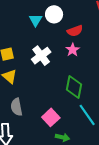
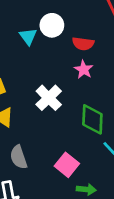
red semicircle: (75, 31) -> (83, 44), turned 35
white cross: (41, 56) -> (49, 98), moved

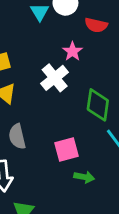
pink star: (84, 70) -> (72, 51), moved
pink square: (67, 165) -> (67, 149), turned 30

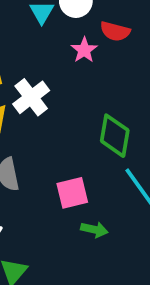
pink star: (72, 51) -> (84, 50), moved
white cross: (55, 78) -> (31, 97), moved

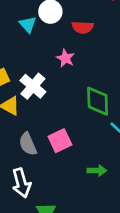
pink star: (84, 50) -> (65, 58), moved
pink square: (72, 193) -> (60, 141), moved

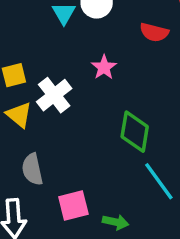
red semicircle: (83, 27) -> (154, 32), moved
pink square: (60, 141) -> (73, 205), moved

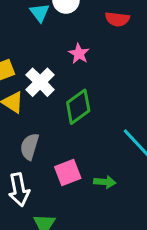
green diamond: (135, 132) -> (78, 107), moved, turned 52
gray semicircle: (32, 169) -> (30, 147), turned 36

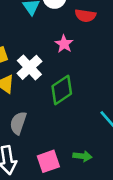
red semicircle: (117, 19) -> (85, 16), moved
pink square: (68, 173) -> (48, 161), moved

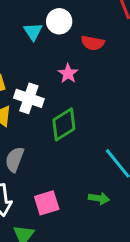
white cross: (29, 67) -> (29, 98), turned -30
green arrow: (82, 156) -> (99, 198), moved

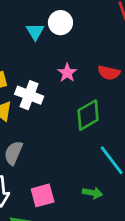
red semicircle: (93, 43) -> (109, 73), moved
green diamond: (64, 124) -> (88, 115), moved

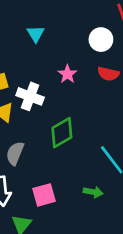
white circle: (60, 23) -> (101, 40), moved
green diamond: (88, 115) -> (62, 133), moved

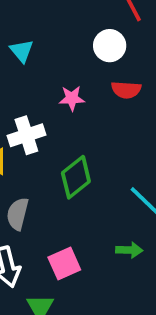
pink star: (67, 74) -> (72, 98), turned -30
white cross: (30, 96) -> (26, 135), turned -30

